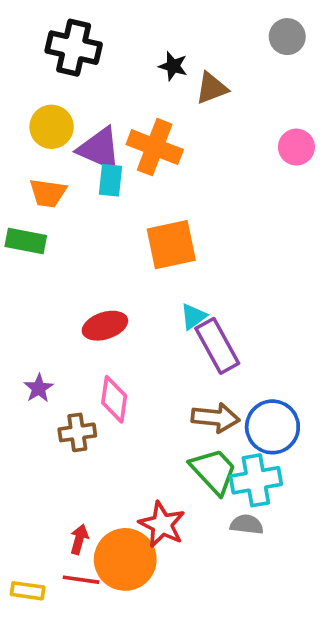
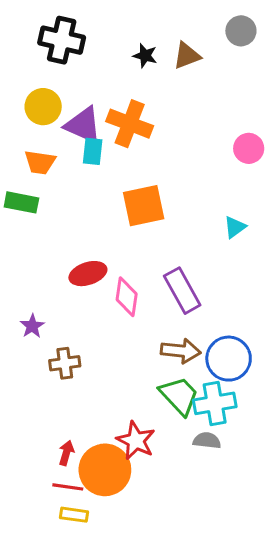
brown triangle: (212, 88) -> (187, 56), moved
pink circle: (296, 147) -> (249, 148), moved
cyan triangle: (193, 316) -> (235, 227), moved
pink diamond: (114, 399) -> (127, 297), moved
yellow rectangle: (28, 591) -> (74, 515), moved

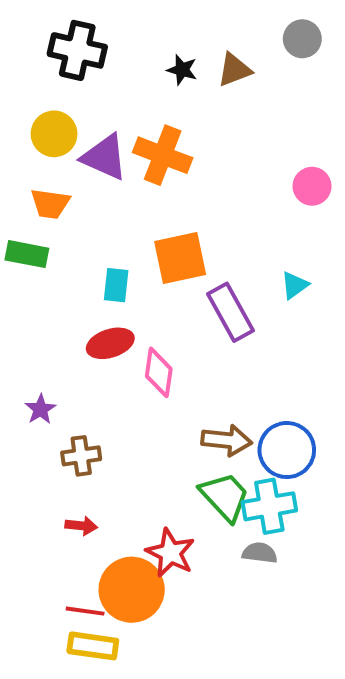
cyan rectangle: (93, 151) -> (116, 285), moved
purple rectangle: (182, 291) -> (231, 312), moved
red arrow: (66, 453) -> (81, 526), moved, turned 80
yellow rectangle: (74, 515) -> (93, 646), size x1.4

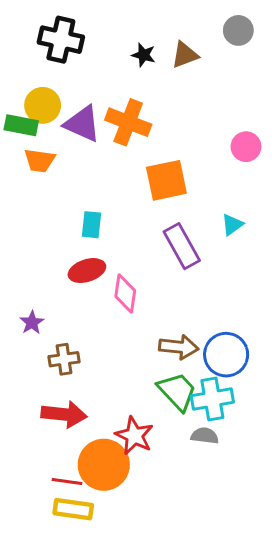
green rectangle: (27, 254) -> (21, 125), moved
orange square: (180, 258) -> (166, 180), moved
red arrow: (81, 526) -> (64, 414), size x1.8

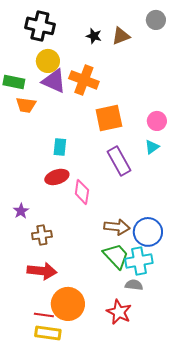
yellow circle: (43, 105) -> (48, 61), moved
pink circle: (246, 147) -> (157, 121), moved
red star: (134, 436) -> (119, 312), moved

